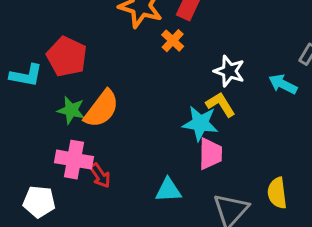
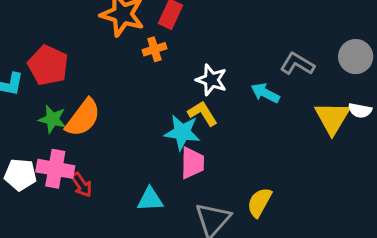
orange cross: (173, 41) -> (154, 49), turned 30
yellow semicircle: (277, 193) -> (259, 202), turned 36
white pentagon: (39, 202) -> (20, 175), moved

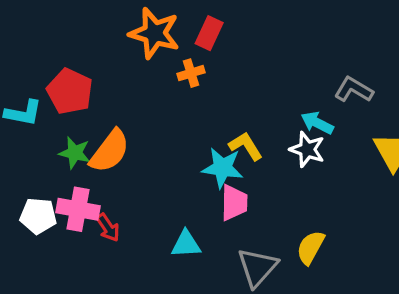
white star: (211, 80) -> (307, 149), moved

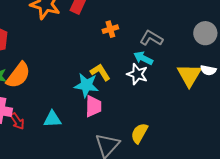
orange cross: (191, 73) -> (110, 29), moved
gray L-shape: (354, 90) -> (151, 38), moved
cyan triangle: (186, 244) -> (52, 119), moved

